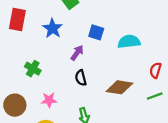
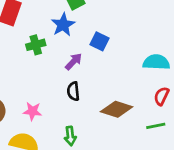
blue star: (52, 28) -> (63, 25), moved
cyan semicircle: (129, 42) -> (156, 62), moved
green cross: (33, 69) -> (36, 45), moved, turned 35

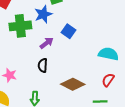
green cross: (36, 45) -> (20, 26), size x1.5

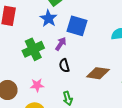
green cross: (20, 26) -> (33, 49), moved
blue square: (68, 31) -> (77, 26), size x1.5

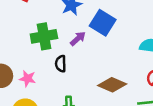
black semicircle: (64, 65) -> (61, 64), moved
pink star: (37, 85) -> (27, 79), moved

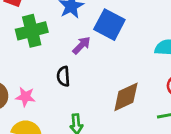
green cross: (44, 36) -> (32, 31), moved
brown diamond: (112, 85) -> (126, 97), turned -44

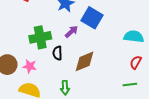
green cross: (32, 31) -> (40, 37), moved
brown diamond: (126, 97) -> (85, 61), moved

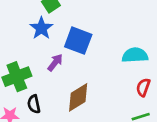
black semicircle: (57, 53) -> (34, 104), moved

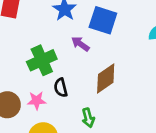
purple arrow: (55, 63) -> (80, 44), turned -90

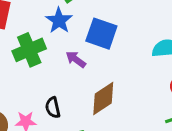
green cross: (42, 60) -> (29, 50), moved

